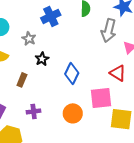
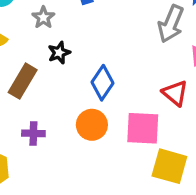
brown rectangle: (22, 80) -> (23, 81), size x1.5
orange circle: (73, 113) -> (92, 125), moved

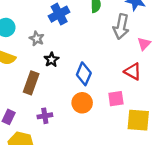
pink square: (143, 128) -> (116, 99), size x0.7

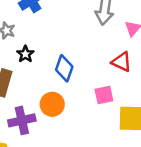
orange circle: (82, 103) -> (52, 104), moved
purple cross: (45, 116) -> (22, 120), size x1.5

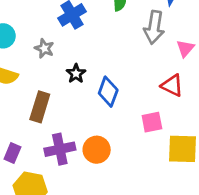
black star: (25, 54) -> (76, 74), moved
orange circle: (52, 104) -> (97, 150), moved

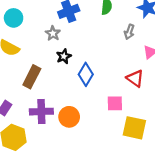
gray arrow: (154, 27) -> (129, 32), size x0.6
gray star: (44, 48) -> (53, 33), moved

